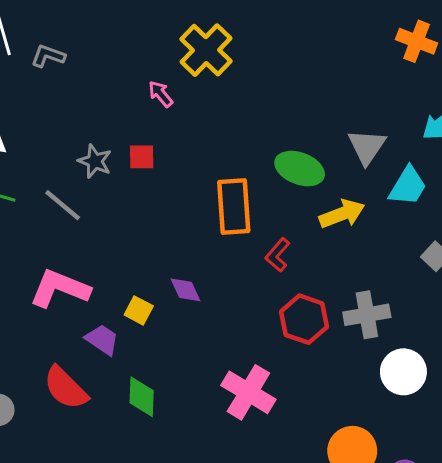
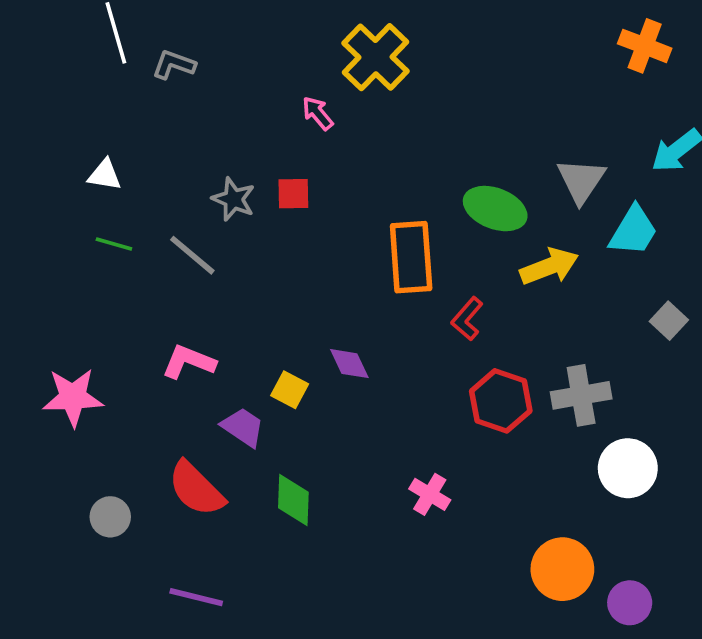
pink L-shape: (60, 288) -> (189, 362), size x0.7
pink cross: (248, 392) -> (430, 494), size x0.6

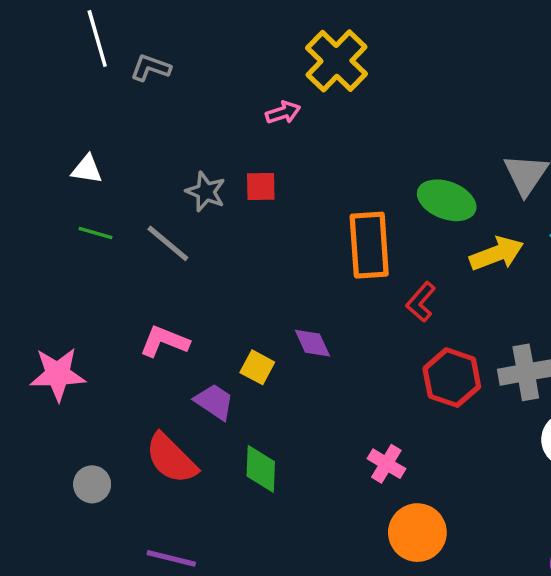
pink arrow: (318, 113) -> (283, 113), turned 112
orange circle: (562, 569) -> (417, 533), moved

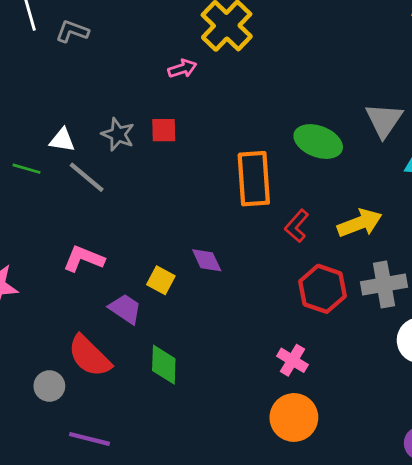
white triangle: (87, 169) -> (62, 140), moved
yellow arrow: (497, 254) -> (360, 223), moved
pink cross: (386, 464) -> (292, 360), moved
gray circle: (92, 484) -> (49, 386), moved

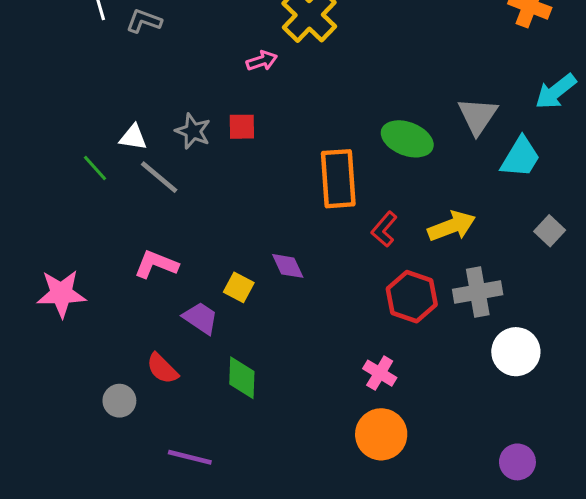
green line: (26, 169) -> (95, 168), turned 32
red semicircle: (89, 356) -> (162, 369), size x0.7
purple line: (89, 439) -> (190, 457), moved

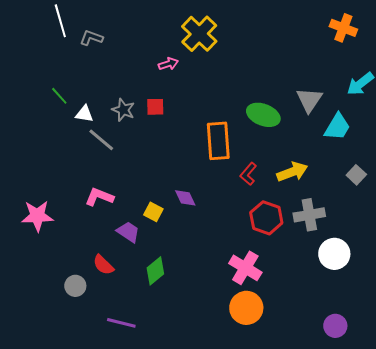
green line: (95, 168) -> (59, 96), moved
pink cross: (380, 373) -> (245, 268), size x1.5
green diamond: (242, 378) -> (155, 271), turned 48

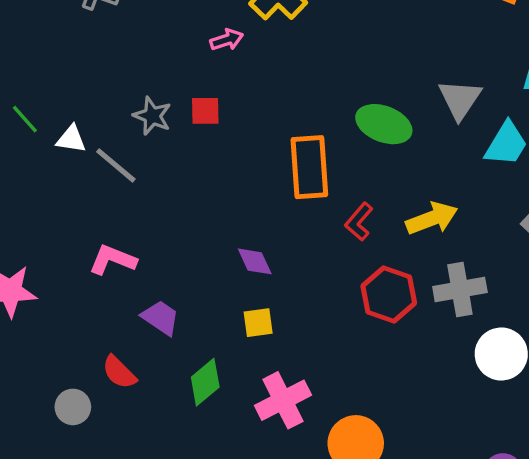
green line: (59, 96) -> (25, 119), moved
white triangle: (84, 114) -> (71, 139), moved
yellow square: (153, 212) -> (258, 323), moved, turned -36
pink cross: (245, 268) -> (283, 400), moved, turned 32

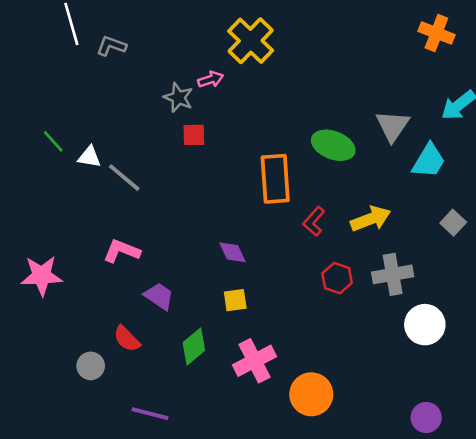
gray star: (152, 116) -> (178, 98), moved
red hexagon: (389, 294) -> (337, 278), size x0.7

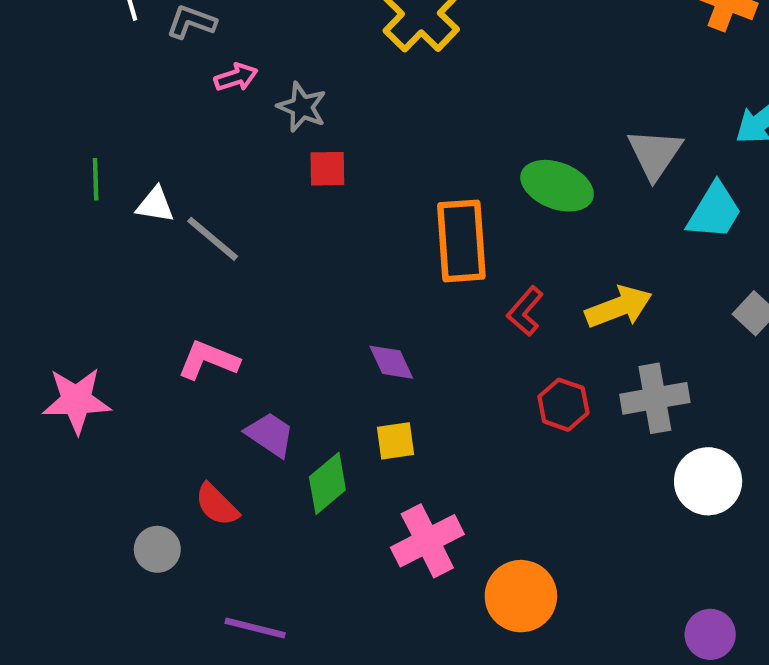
pink arrow: (211, 79) -> (236, 77), moved
green line: (53, 141) -> (96, 179), turned 40
green diamond: (194, 347) -> (327, 483), moved

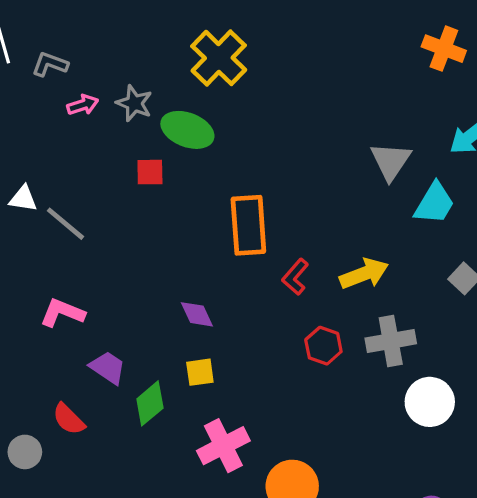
gray star: (302, 107) -> (134, 103), moved
green ellipse: (557, 186) -> (187, 130), moved

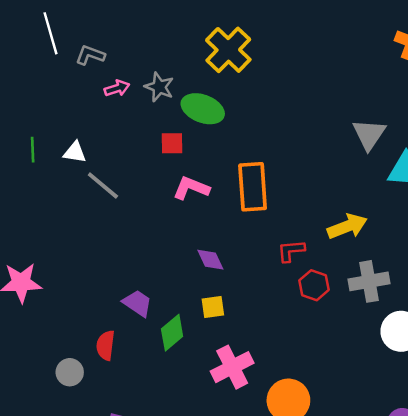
white triangle: (23, 199) -> (75, 152), moved
red L-shape: (295, 277) -> (291, 251), moved, turned 44
pink L-shape: (62, 313) -> (191, 188), moved
red semicircle: (69, 419) -> (106, 345), turned 52

